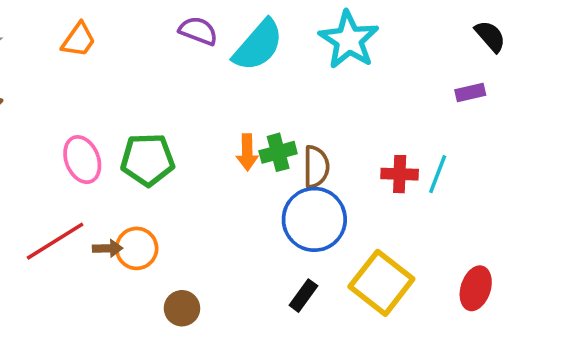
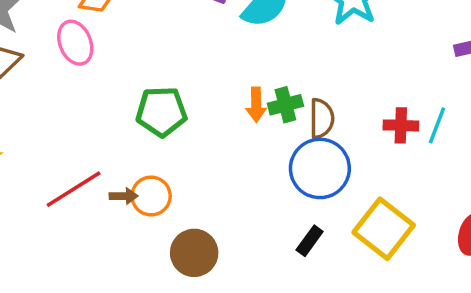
pink ellipse: (82, 160) -> (75, 43), moved
brown circle: (182, 308) -> (194, 253), size x1.4

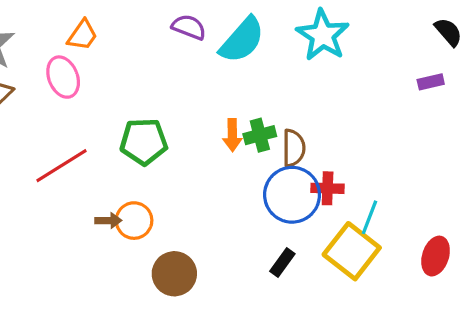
red cross: (401, 125) -> (328, 188), moved
cyan line: (437, 125) -> (369, 217), moved
red line: (74, 189) -> (61, 166), moved

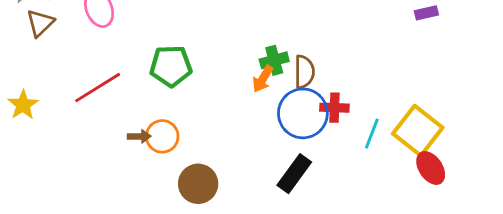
orange arrow: (232, 135) -> (263, 79), moved, turned 32
yellow square: (352, 251) -> (418, 131), moved
red ellipse: (436, 256) -> (431, 168), turned -52
black rectangle: (282, 262) -> (294, 174), size x1.5

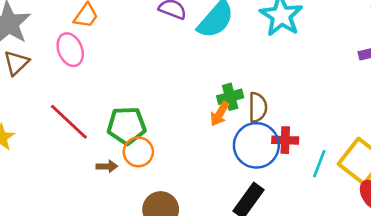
green pentagon: (171, 66) -> (127, 126), moved
red line: (98, 88) -> (69, 122), turned 75
orange circle: (162, 136) -> (138, 152), moved

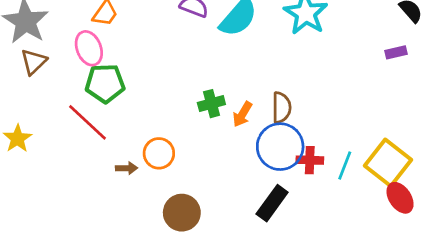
green cross: (230, 97) -> (211, 104), moved
green pentagon: (127, 126) -> (105, 83), moved
red cross: (285, 140) -> (310, 160), moved

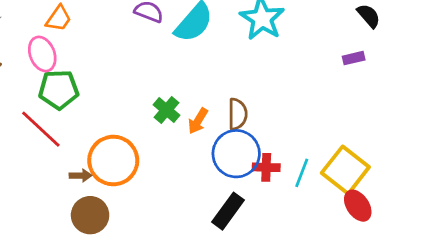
green cross: (211, 104) -> (167, 110), turned -35
orange circle: (159, 153) -> (113, 161), size x1.6
brown circle: (182, 213) -> (90, 215), moved

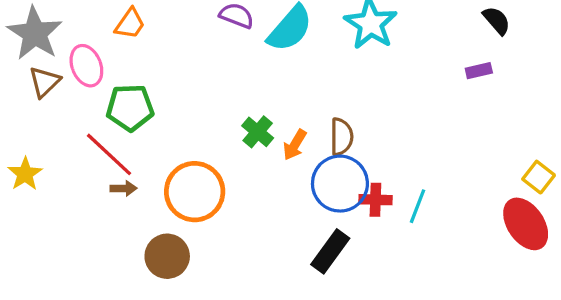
pink ellipse: (42, 54) -> (86, 66), moved
yellow square: (345, 170) -> (539, 177), moved, size x0.6
brown arrow: (80, 176) -> (124, 188), moved
red ellipse: (358, 206) -> (526, 224), moved, size x1.4

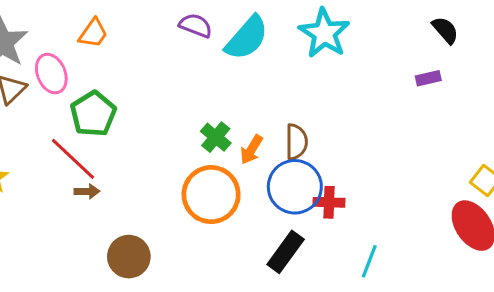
green pentagon: (130, 108) -> (93, 114), turned -30
orange circle: (195, 192) -> (211, 195), moved
cyan line: (417, 206) -> (369, 261), moved

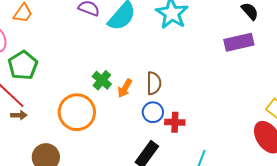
purple rectangle: (428, 78) -> (239, 42), size x1.8
blue circle: (295, 187) -> (153, 112), size x0.6
orange circle: (211, 195) -> (77, 112), moved

